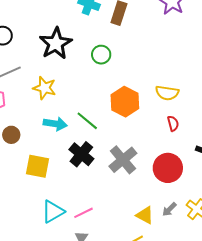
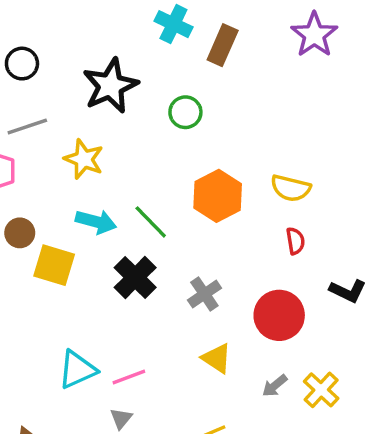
gray cross: (123, 160) -> (204, 294), size x0.7
yellow square: (38, 166) -> (54, 265), moved
yellow triangle: (145, 215) -> (217, 358), moved

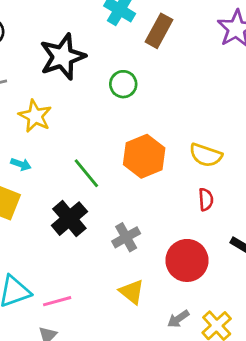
cyan arrow: (96, 222) -> (21, 164), moved, size x0.6

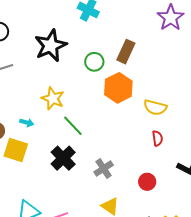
brown rectangle: (159, 31) -> (126, 52), moved
yellow star: (35, 116) -> (53, 98), moved
orange hexagon: (144, 156) -> (118, 88), moved
red circle: (187, 260) -> (147, 182), size x0.6

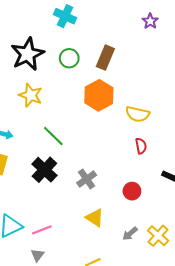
purple star: (171, 18) -> (150, 21), size x0.6
green circle: (94, 62) -> (69, 58), moved
yellow star: (53, 98) -> (31, 95), moved

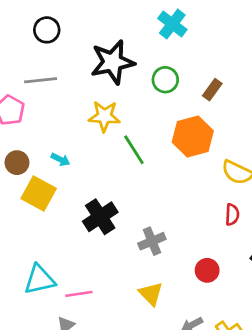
brown rectangle: (105, 58) -> (212, 90), size x0.7
yellow star: (31, 95) -> (104, 116), turned -30
green line: (53, 136) -> (134, 150), moved

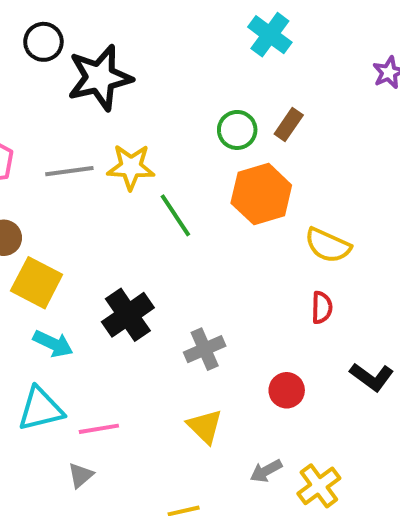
cyan cross: (172, 24) -> (270, 35), moved
black star: (113, 62) -> (100, 78), moved
gray line: (41, 80) -> (69, 171), moved
green circle: (165, 80) -> (237, 130), moved
cyan arrow: (60, 159) -> (53, 344), moved, size x1.4

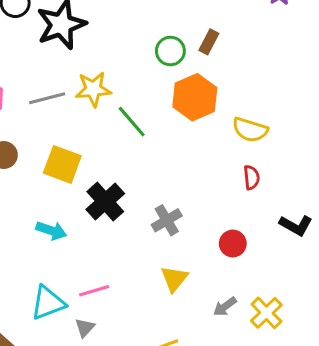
yellow square: (37, 283) -> (62, 164), moved
cyan triangle: (40, 409) -> (48, 303), moved
yellow triangle: (205, 426) -> (174, 279), turned 32

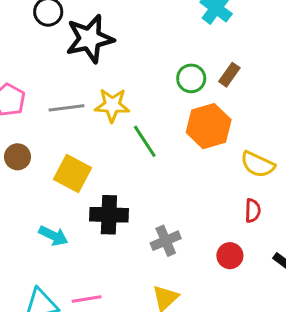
black cross: (105, 202) -> (109, 215), turned 36
red circle: (233, 244) -> (230, 256), moved

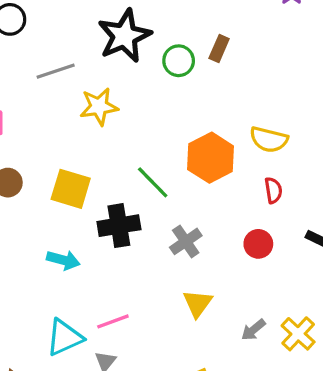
black star: (90, 39) -> (124, 36), moved
gray line: (67, 108) -> (56, 71), moved
orange hexagon: (209, 126) -> (211, 158), moved
green line: (145, 141) -> (153, 182), moved

